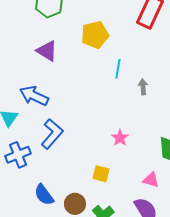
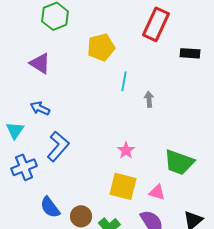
purple triangle: (47, 51) -> (40, 63), moved
blue arrow: (34, 96) -> (40, 108), size x0.7
yellow square: (101, 174) -> (123, 186), moved, size x1.6

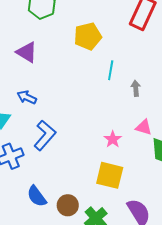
pink triangle: (157, 192) -> (144, 127), moved

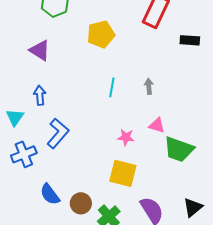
cyan line: (111, 70) -> (112, 87), moved
blue arrow: (27, 97) -> (40, 95), turned 60
pink star: (113, 139) -> (126, 137), turned -30

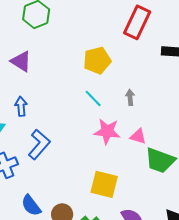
yellow pentagon: (101, 34) -> (97, 60), moved
cyan line: (112, 87) -> (93, 98), turned -54
pink star: (126, 137) -> (107, 131), moved, size x1.5

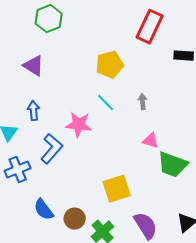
pink star: (107, 131) -> (79, 125), moved
yellow square: (104, 184) -> (117, 189), turned -32

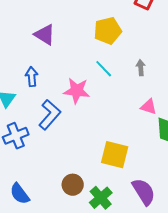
purple triangle: (34, 66) -> (45, 35), moved
yellow square: (117, 189) -> (115, 155), turned 32
blue semicircle: (44, 210) -> (20, 194), moved

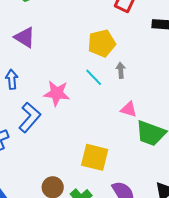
yellow pentagon: (108, 31) -> (102, 43), moved
cyan line: (104, 69) -> (94, 77), moved

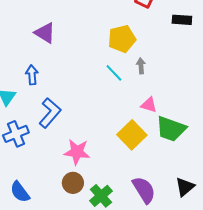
pink star: (57, 93) -> (77, 152), moved
yellow square: (95, 157) -> (132, 135), moved, turned 32

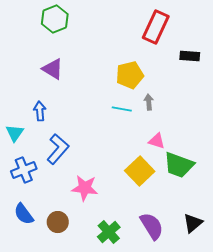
cyan line: (114, 73) -> (122, 109), turned -36
brown circle: (73, 183) -> (58, 222), moved
blue semicircle: (20, 192) -> (24, 214), moved

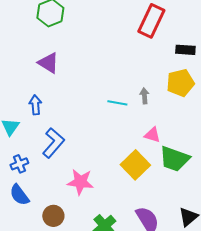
yellow pentagon: (130, 75) -> (180, 83), moved
blue cross: (24, 170) -> (19, 164), size x0.7
blue semicircle: (24, 214) -> (19, 195), moved

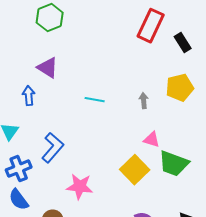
black rectangle: (185, 50) -> (183, 43), moved, turned 54
cyan line: (117, 103) -> (95, 100), moved
blue arrow: (35, 105) -> (29, 96), moved
blue cross: (19, 164) -> (19, 169), size x1.4

